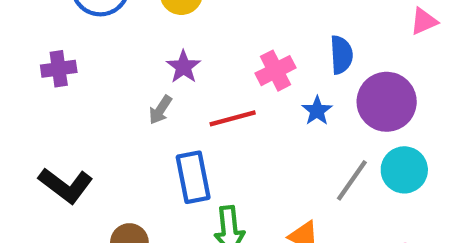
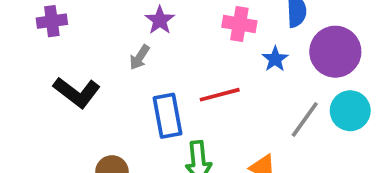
pink cross: (276, 71) -> (239, 24), turned 36
red line: (233, 118) -> (220, 95), moved
black L-shape: (66, 185) -> (77, 92), moved

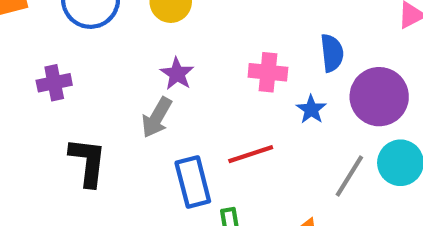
gray arrow: (140, 57) -> (157, 118), size x1.4
black L-shape: (77, 92) -> (88, 162), turned -117

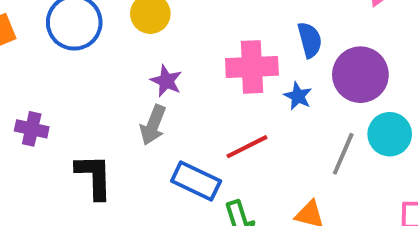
pink cross: (268, 72) -> (252, 67), size x1.4
purple cross: (54, 83) -> (32, 129), moved, turned 32
blue rectangle: (193, 182) -> (196, 181), turned -42

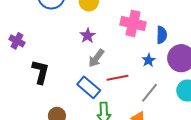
pink cross: (252, 67) -> (133, 23), moved
gray arrow: (153, 125) -> (96, 58), moved
gray line: (343, 154) -> (150, 93), moved

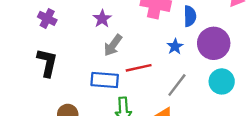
purple cross: (17, 41) -> (47, 18), moved
blue rectangle: (89, 87) -> (105, 80), turned -35

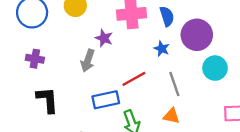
purple star: (102, 19) -> (104, 38), moved
gray arrow: (113, 45) -> (88, 61), moved
gray line: (177, 85) -> (174, 84), turned -40

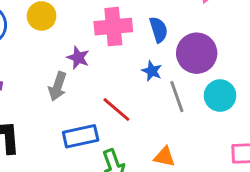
red line: (134, 79) -> (116, 110), turned 70
gray line: (174, 84) -> (177, 97), moved

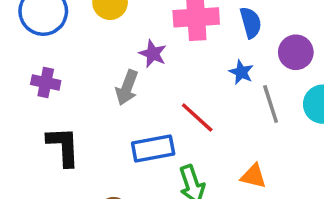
purple circle: (197, 53) -> (296, 52), size x0.7

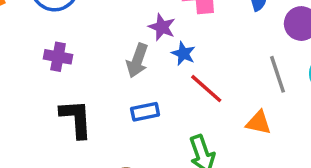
blue star: (241, 72) -> (183, 54), moved
blue rectangle: (153, 149) -> (145, 112), moved, size x0.7
orange triangle: (253, 176) -> (259, 123), moved

